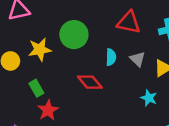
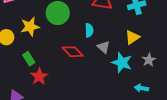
gray triangle: (138, 59) -> (104, 47), moved
cyan star: (149, 98) -> (122, 63), size x1.5

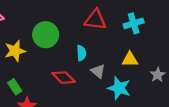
yellow triangle: (132, 37) -> (130, 59), turned 35
gray star: (149, 60) -> (158, 75), moved

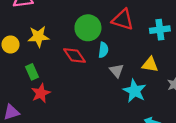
green circle: (46, 35) -> (88, 28), moved
red diamond: (64, 78) -> (75, 56), moved

